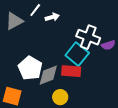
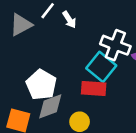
white arrow: (52, 17) -> (69, 20), turned 72
gray diamond: (48, 75) -> (50, 106), moved

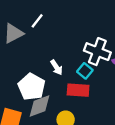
white arrow: (69, 20) -> (56, 67), moved
cyan square: (101, 67) -> (85, 71), size x0.6

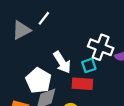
white arrow: (56, 67) -> (62, 62), size x1.5
cyan square: (85, 71) -> (89, 65), turned 32

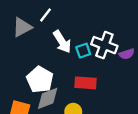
white arrow: (62, 62) -> (62, 42), moved
cyan square: (89, 65) -> (83, 51), moved

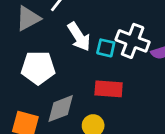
cyan square: (83, 51) -> (106, 48), turned 32
white pentagon: (40, 80) -> (38, 68), moved, turned -30

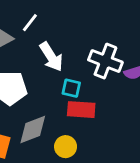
cyan square: (106, 48) -> (71, 88), moved

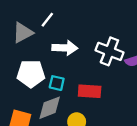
white arrow: (51, 57) -> (65, 48), turned -55
cyan square: (71, 88) -> (57, 83), moved

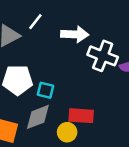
white arrow: (65, 48) -> (75, 34), moved
red rectangle: (90, 91) -> (81, 116), moved

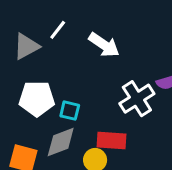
white arrow: (75, 34) -> (104, 45), turned 32
white cross: (103, 56) -> (137, 99), moved, turned 36

